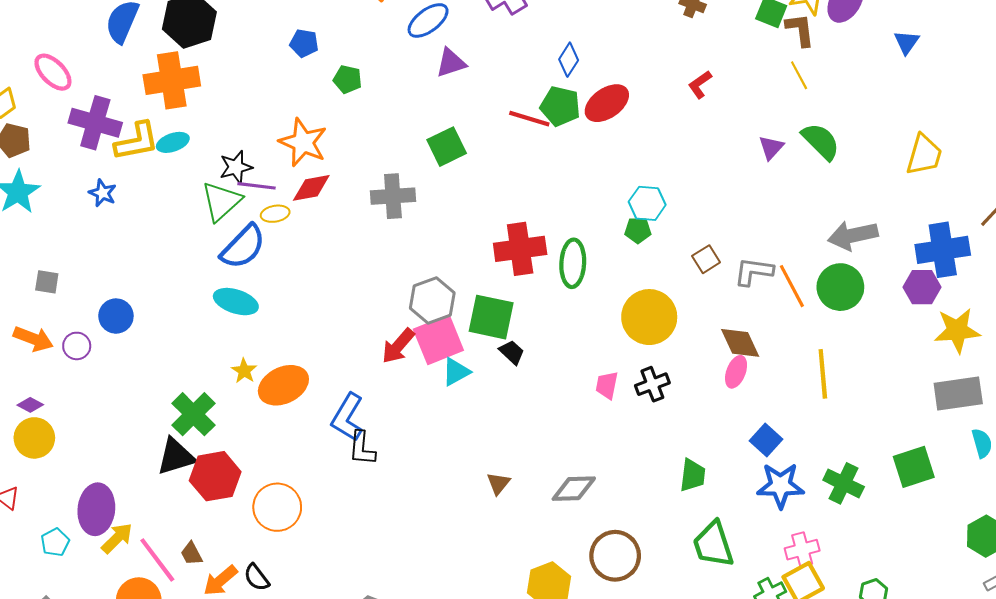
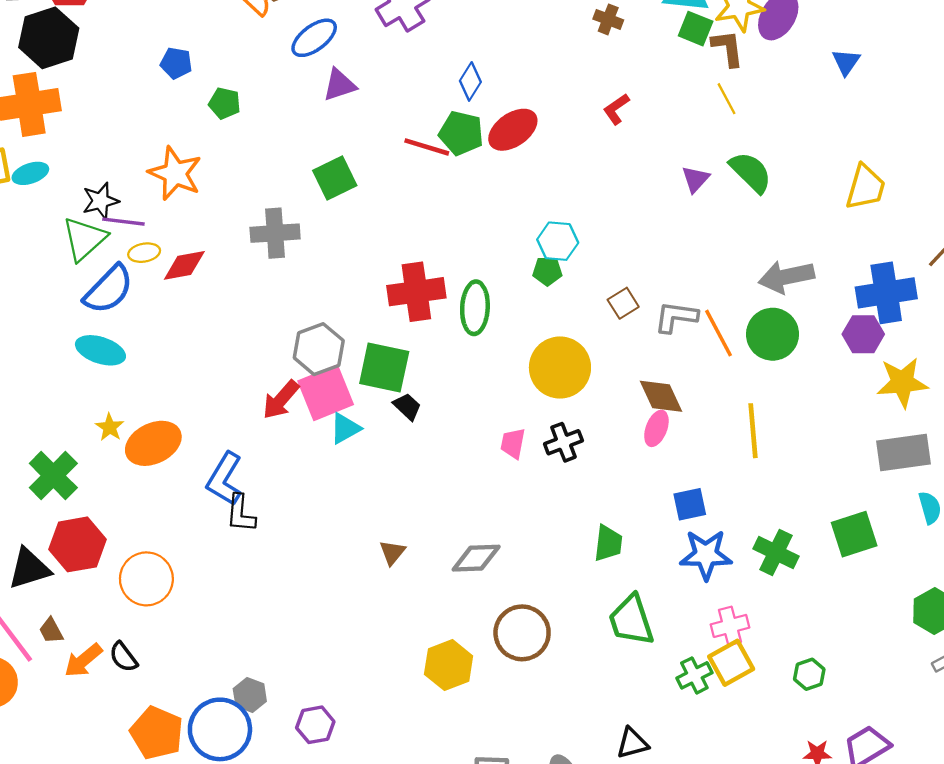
red diamond: (311, 188) -> (184, 265), moved
blue square: (766, 440) -> (690, 504), turned 36
black triangle: (176, 457) -> (29, 569), moved

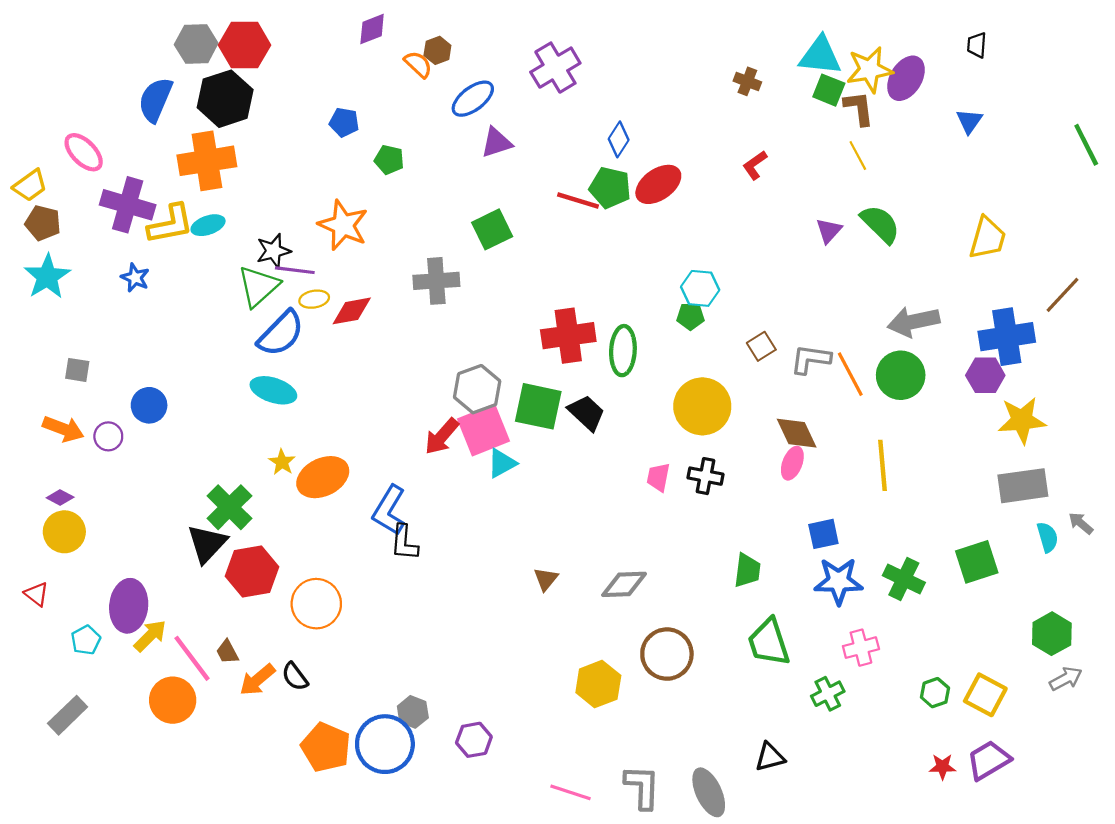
black trapezoid: (407, 407) -> (586, 413), moved, size x1.4
black cross: (563, 442) -> (706, 476), turned 32
black triangle: (29, 569) -> (207, 544), moved, turned -30
yellow square: (731, 663) -> (985, 695), moved, turned -33

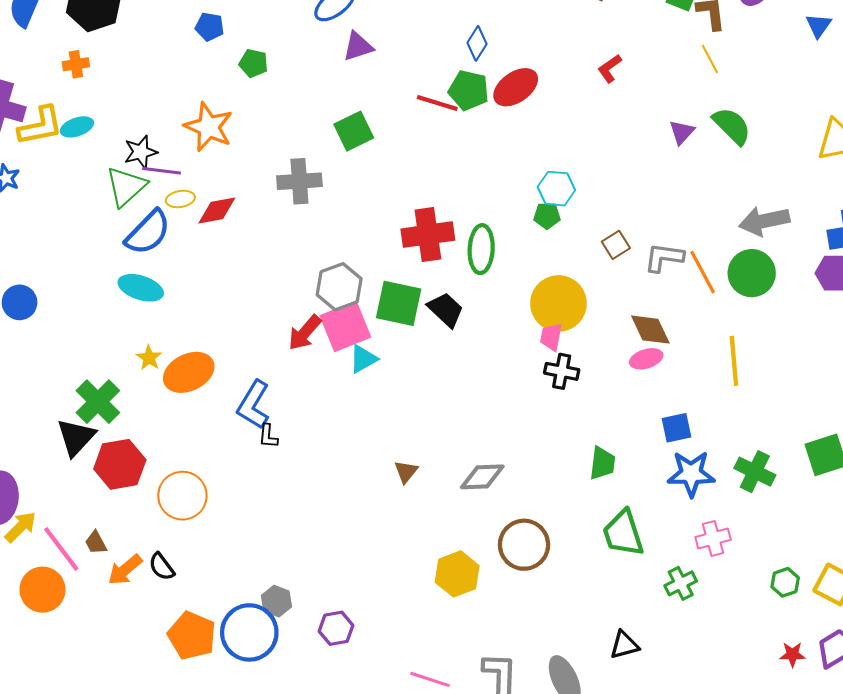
orange cross: (207, 161) -> (76, 64), size x0.5
pink ellipse: (792, 463) -> (646, 359), turned 52
pink trapezoid: (658, 477) -> (551, 337), moved
black L-shape: (404, 543) -> (268, 436), size x0.7

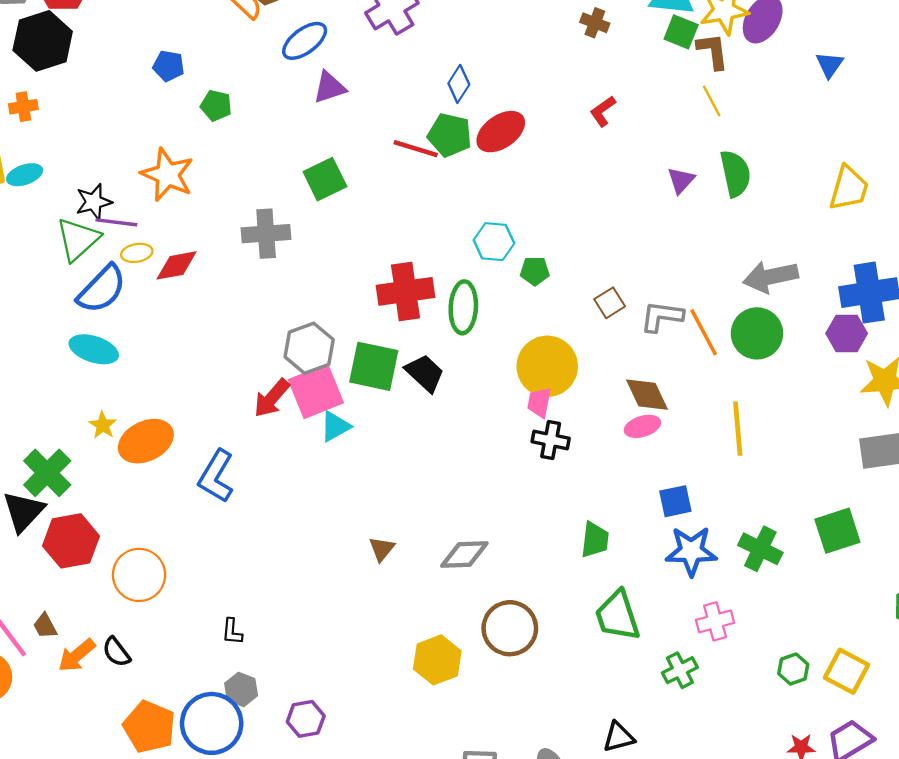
green semicircle: (732, 126) -> (735, 174), turned 33
cyan hexagon: (556, 189) -> (494, 242), moved
black L-shape: (268, 436) -> (232, 632), moved

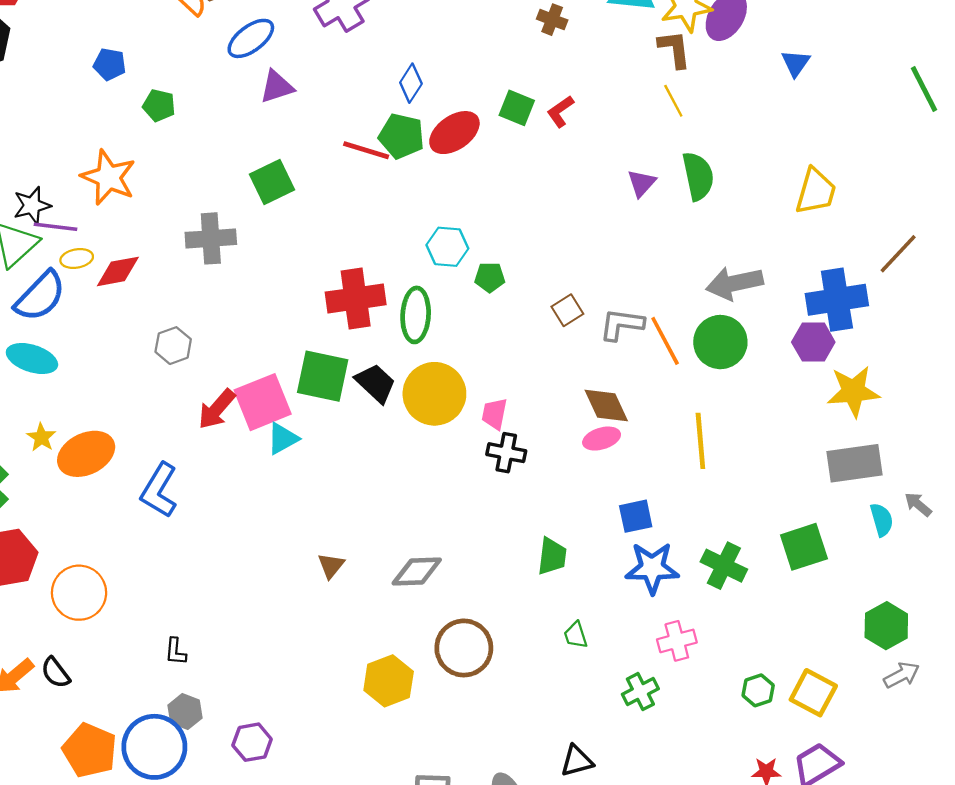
green square: (681, 32) -> (517, 108), moved
gray hexagon: (309, 348) -> (173, 346), moved, size x0.7
yellow circle: (547, 366) -> (434, 394), moved
green trapezoid: (618, 616) -> (576, 635), size x0.5

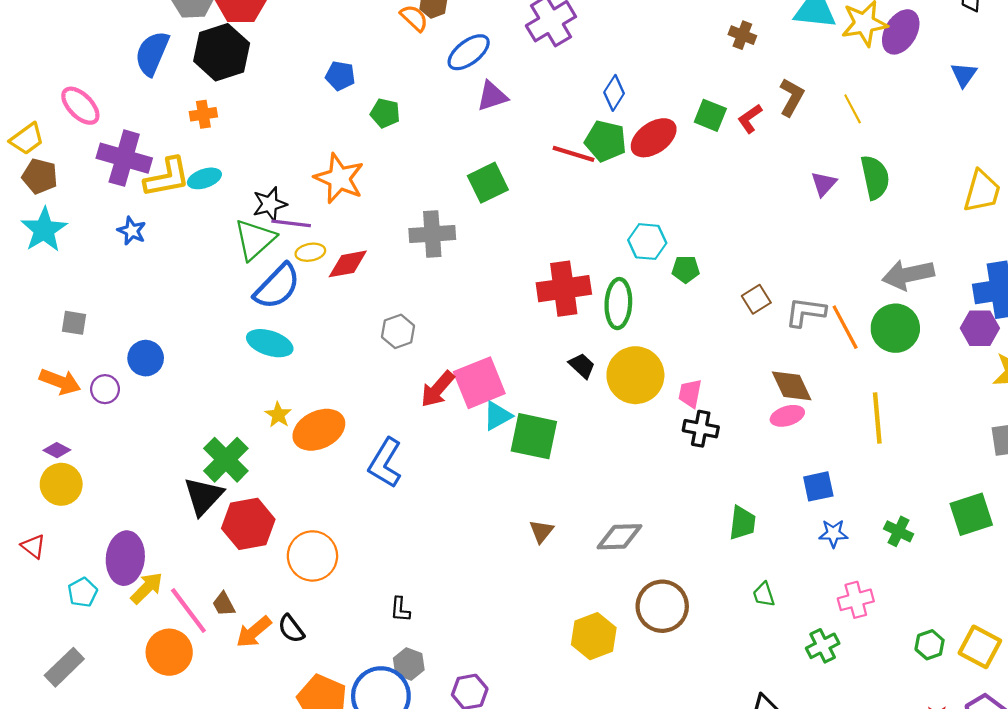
brown L-shape: (674, 49) -> (792, 97), moved, turned 36
green square: (323, 376) -> (534, 436), moved
black trapezoid: (376, 383) -> (582, 366), size x0.7
green cross: (724, 566) -> (899, 531), size x0.7
blue star: (652, 568) -> (833, 534), size x0.6

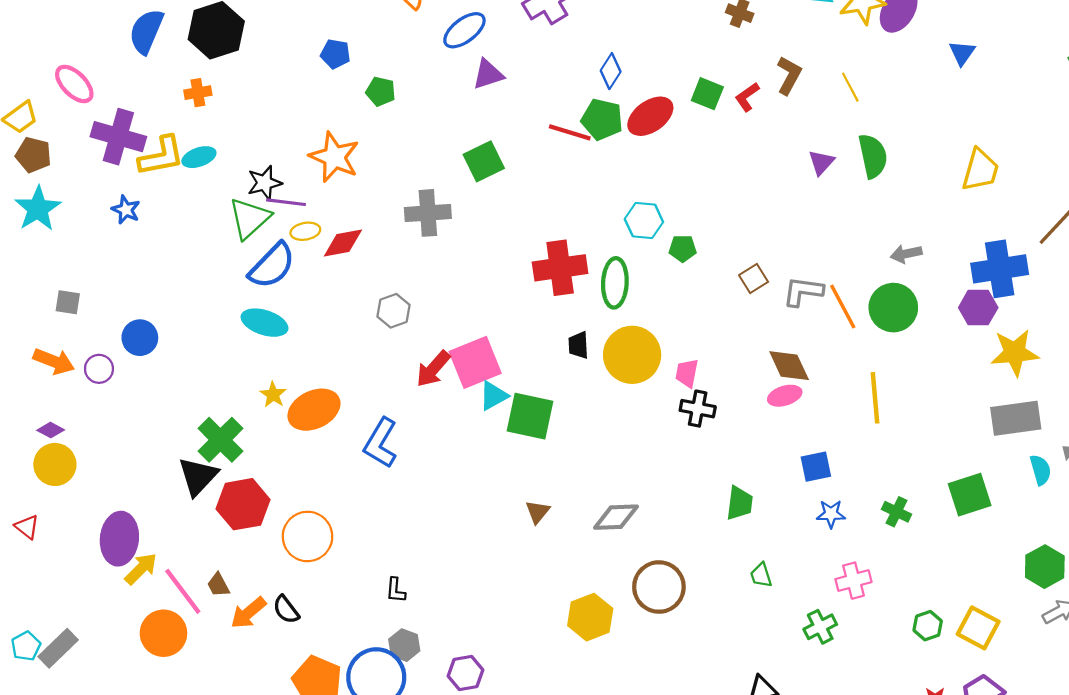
gray arrow: (908, 275) -> (906, 254), size x0.6
black trapezoid: (582, 366) -> (578, 345), turned -136
cyan pentagon: (83, 592) -> (26, 646), moved

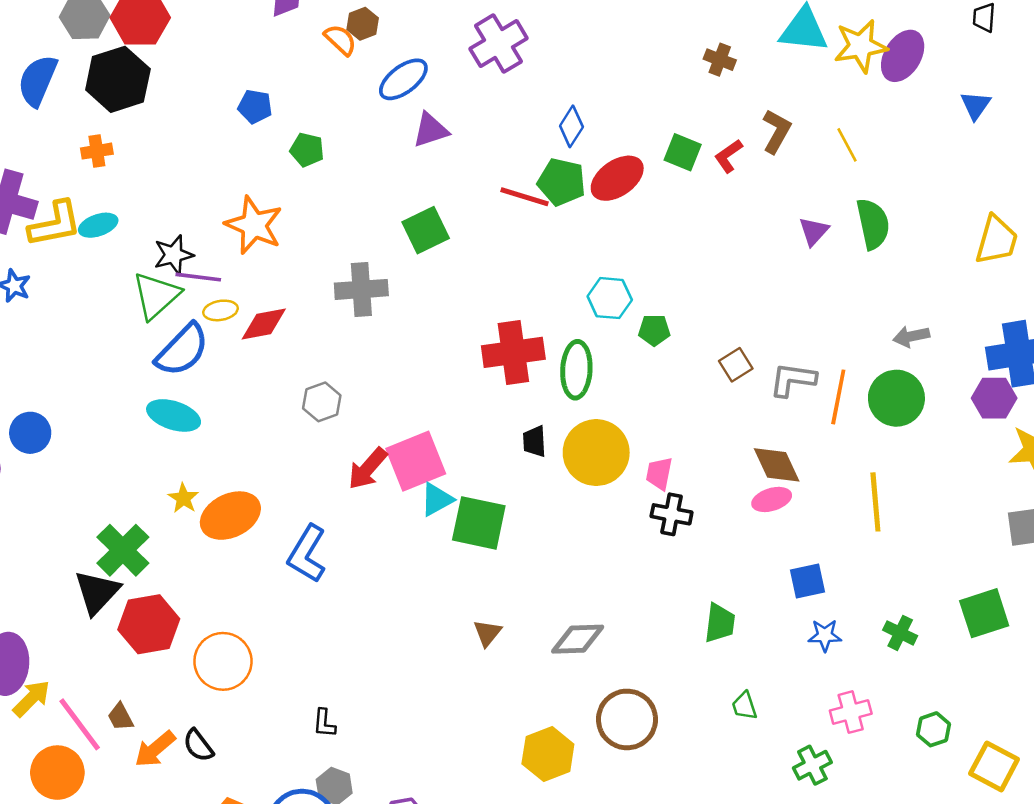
orange line: (843, 306) -> (838, 397), turned 39
green hexagon: (928, 626) -> (933, 729), moved

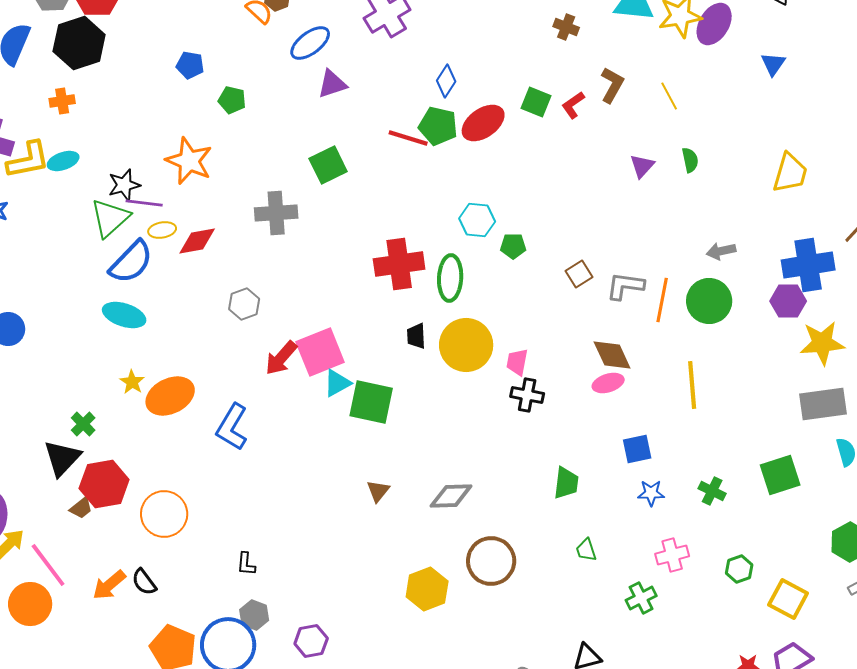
green semicircle: (873, 224) -> (690, 160), size x0.6
green cross: (123, 550) -> (83, 424), size x0.6
brown trapezoid: (120, 717) -> (81, 508), moved, turned -100

